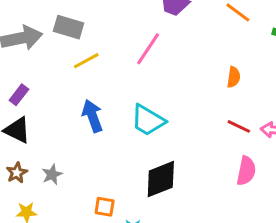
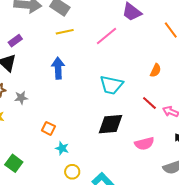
cyan trapezoid: (148, 120) -> (111, 85), moved, turned -35
pink semicircle: (246, 171) -> (144, 144), moved, turned 48
black diamond: (161, 179) -> (110, 124), moved

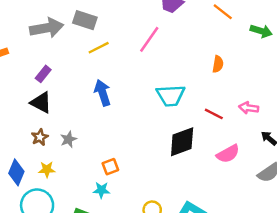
red line: (149, 103) -> (214, 114), moved
orange square: (48, 128) -> (110, 167), turned -32
cyan star: (62, 148) -> (101, 190), moved

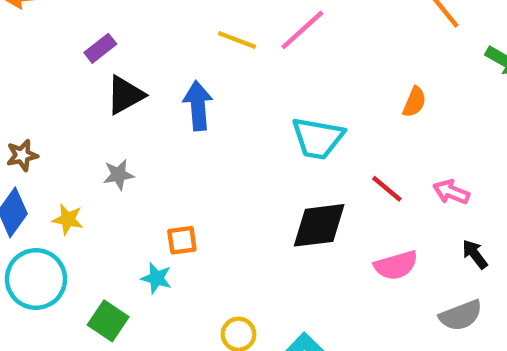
yellow line: (99, 48) -> (237, 40), moved, turned 35
black triangle: (41, 103) -> (125, 95), moved, turned 50
brown star: (40, 137) -> (22, 155), moved

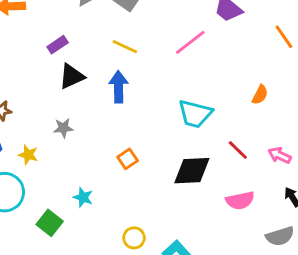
yellow line: (237, 40) -> (125, 47), moved
orange square: (182, 240) -> (128, 159), moved, turned -30

